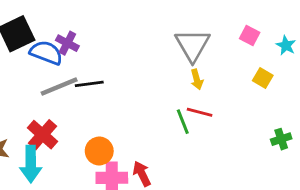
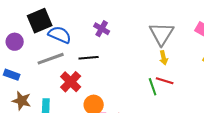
purple cross: (67, 43) -> (102, 29), moved
gray line: (59, 87) -> (51, 59), moved
red cross: (42, 135) -> (71, 82), moved

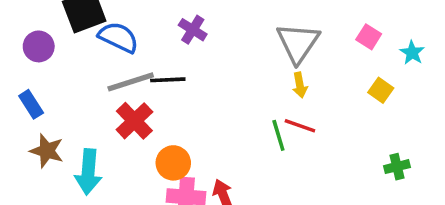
gray line: (51, 59) -> (131, 82), moved
blue rectangle: (12, 75) -> (31, 104), turned 35

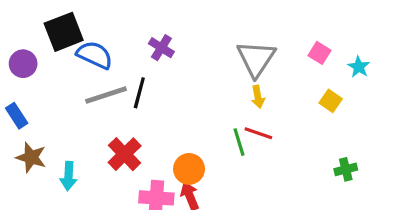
black line: (168, 80) -> (139, 93), turned -72
red cross: (134, 121) -> (125, 154), moved
orange circle: (173, 163) -> (189, 169), moved
cyan arrow: (88, 172) -> (68, 176), size x0.7

